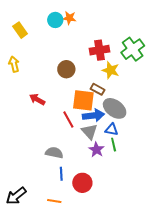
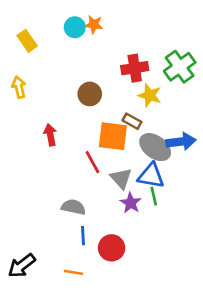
red arrow: (37, 99) -> (50, 135), turned 49
blue arrow: (93, 115) -> (181, 142), moved
blue triangle: (112, 130) -> (151, 176), size x1.5

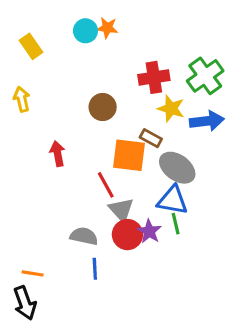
blue arrow: (181, 142) -> (207, 121), moved
gray triangle: (121, 178) -> (121, 210), moved
red circle: (112, 248) -> (127, 235), moved
black arrow: (22, 266) -> (25, 303), turned -72
orange line: (73, 272) -> (33, 273), moved

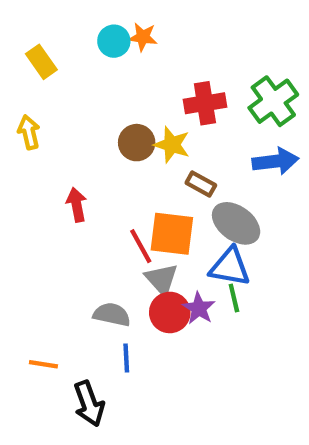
yellow star: (171, 109) -> (172, 145), moved
orange square: (129, 155) -> (172, 234), moved
black arrow: (25, 303) -> (89, 404), moved

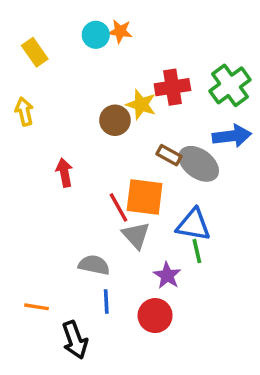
yellow star: (172, 145) -> (141, 105), moved
gray ellipse: (236, 223) -> (199, 164), moved
purple star: (199, 308) -> (167, 275), moved
red circle: (170, 312) -> (155, 316), moved

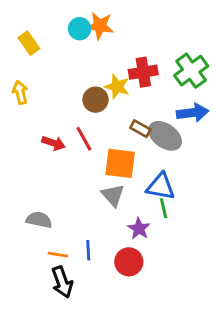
orange star: (120, 31) -> (100, 26), size x1.4
red arrow: (64, 173) -> (54, 143), turned 120
red line: (118, 207) -> (84, 139), moved
gray semicircle: (94, 265) -> (39, 220), moved
orange line: (36, 307) -> (58, 255), moved

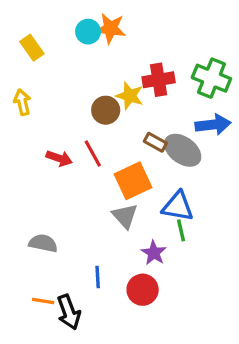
green cross: (191, 71) -> (211, 78), turned -32
orange square: (120, 163) -> (133, 181), turned -32
orange line: (58, 255) -> (43, 301), moved

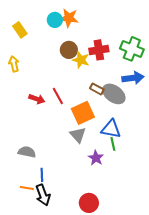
brown circle: (106, 110) -> (69, 50), moved
blue line: (98, 277) -> (42, 175), moved
red circle: (143, 290) -> (89, 203), moved

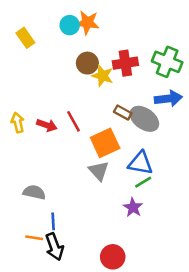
yellow arrow: (14, 64) -> (18, 123), moved
green line: (113, 144) -> (143, 182), turned 72
purple star: (96, 158) -> (133, 207), moved

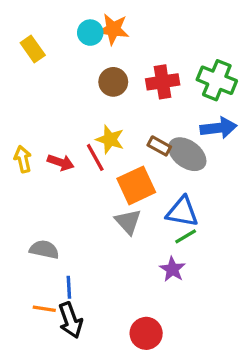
yellow star: (103, 76) -> (110, 139), moved

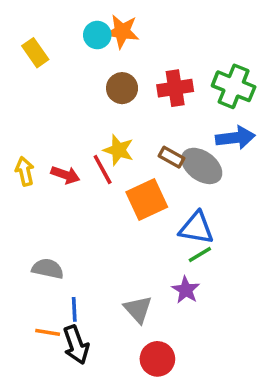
gray triangle: (128, 222) -> (138, 309), moved

